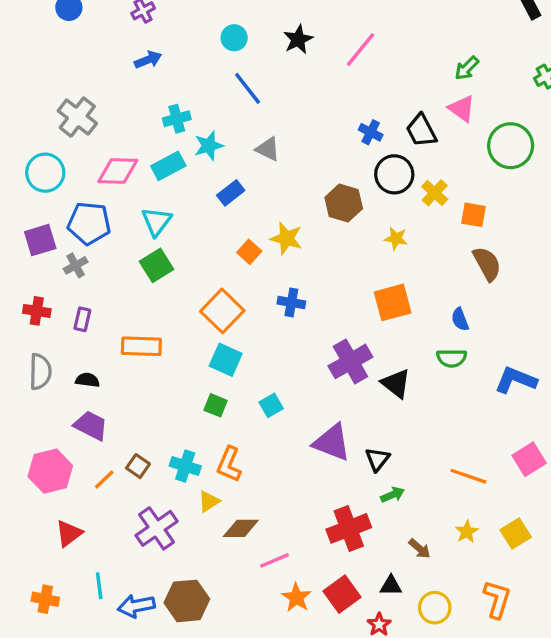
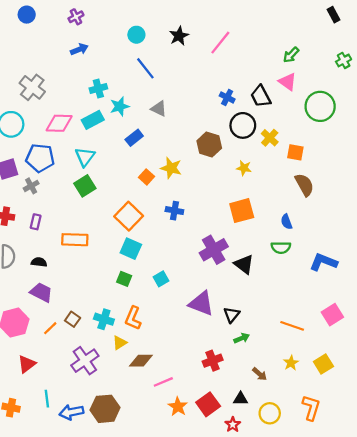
red cross: (349, 528) -> (213, 361), size x0.7

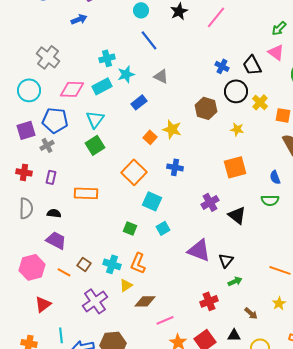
blue arrow: (79, 49) -> (79, 19), moved
cyan square: (131, 249) -> (152, 201), moved
purple cross: (214, 250) -> (210, 202), size x0.7
orange line: (50, 328) -> (64, 272), turned 72

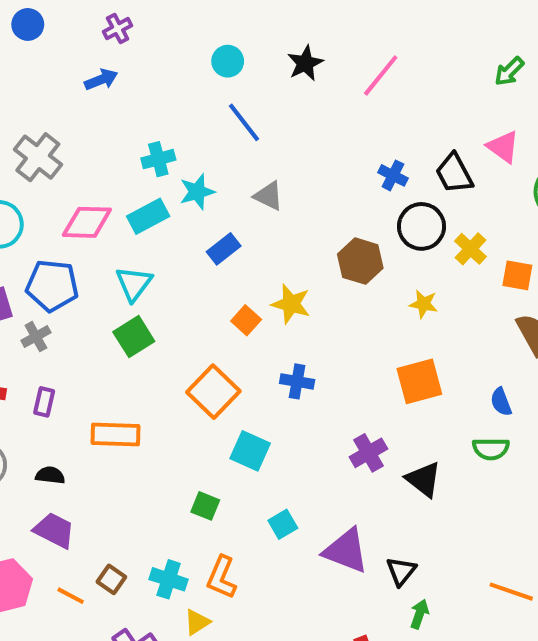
green arrow: (279, 28) -> (509, 71), moved
cyan square: (163, 228) -> (283, 524), moved
green arrow: (235, 281) -> (419, 614), turned -48

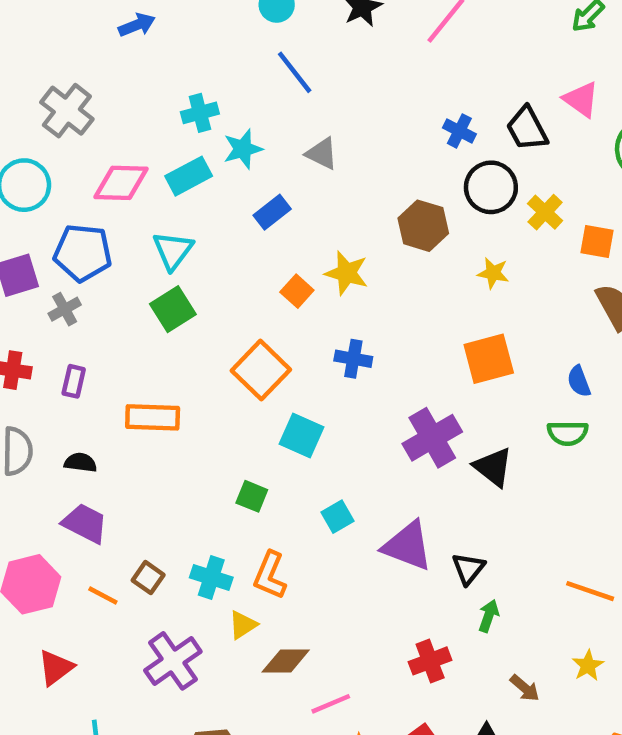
purple cross: (368, 453) -> (432, 438), size x1.4

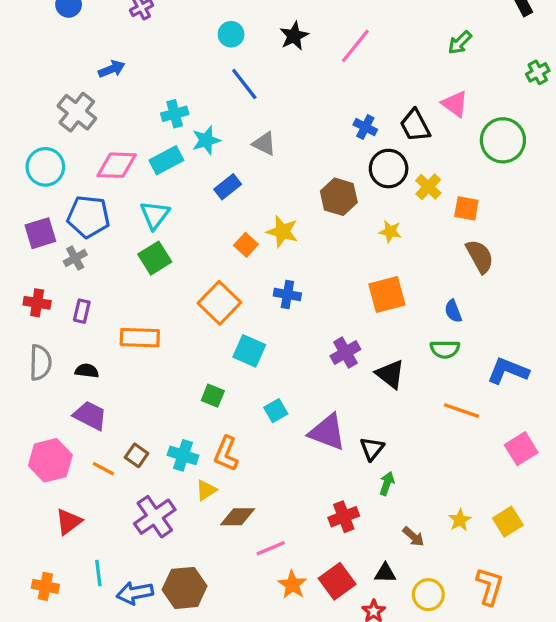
blue arrow: (137, 25) -> (112, 69), moved
purple cross: (432, 438) -> (345, 353), size x0.7
orange line: (590, 591) -> (461, 411), moved

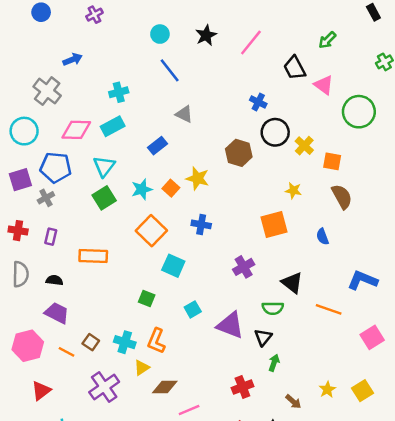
black trapezoid: (415, 125) -> (295, 68), moved
cyan star: (206, 140) -> (142, 189), moved
yellow star: (390, 232) -> (293, 191), moved
green semicircle: (445, 349) -> (273, 308), moved
black triangle: (390, 374) -> (292, 283), moved

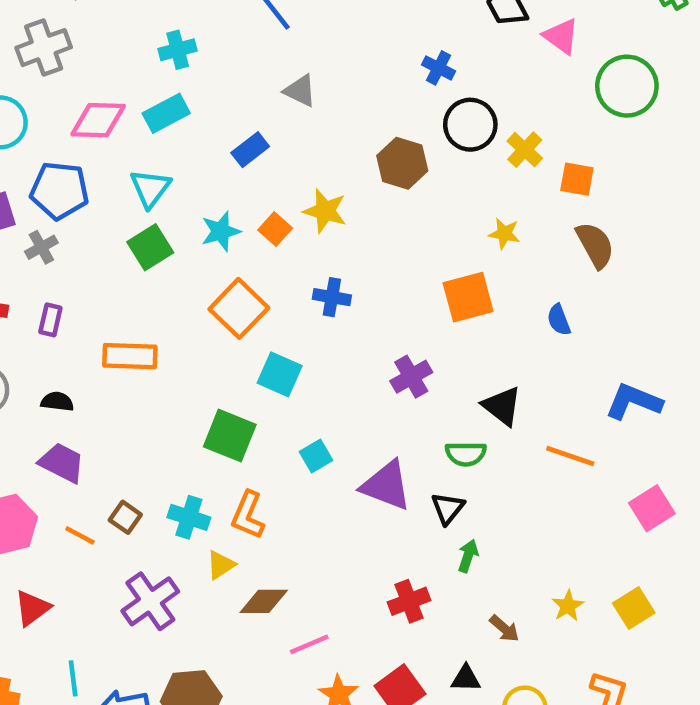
gray cross: (47, 91) -> (44, 48), turned 32
green square: (147, 298) -> (230, 436), size x1.6

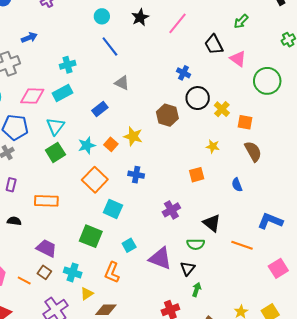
orange square: (468, 297) -> (197, 175), size x0.7
purple trapezoid: (62, 463) -> (46, 248), moved
orange L-shape: (248, 515) -> (112, 272), moved

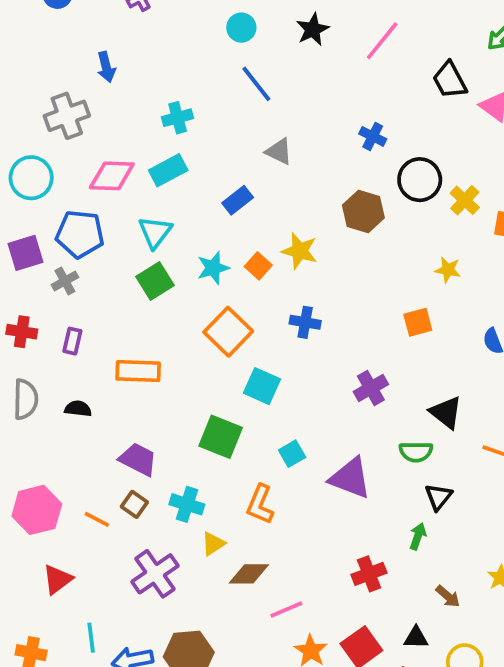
blue arrow: (29, 38) -> (106, 67), turned 98
blue cross: (184, 73) -> (373, 136), moved
black triangle: (188, 268) -> (438, 497), moved

